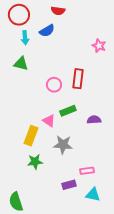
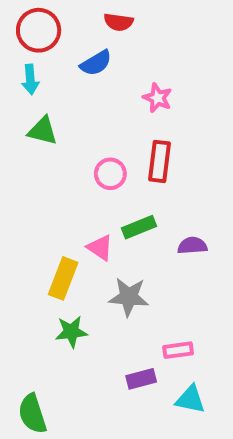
cyan arrow: (25, 38) -> (30, 79), moved
pink star: (99, 46) -> (157, 98), moved

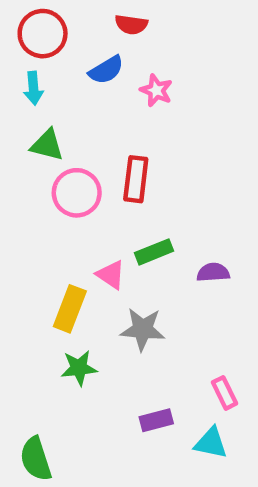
pink star: (157, 98) -> (156, 90), moved
red rectangle: (160, 161) -> (136, 179), moved
pink circle: (110, 174) -> (77, 193), moved, size x1.4
pink rectangle: (178, 350) -> (225, 393), moved, turned 72

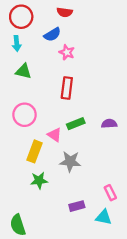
pink star: (156, 90) -> (67, 52), moved
pink circle: (77, 193) -> (25, 115), moved
purple semicircle: (213, 272) -> (109, 124), moved

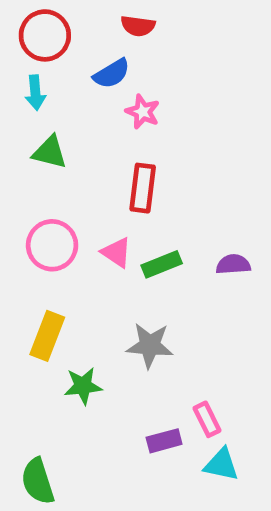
pink triangle: (55, 135) -> (116, 252), moved
yellow rectangle: (35, 151) -> (47, 336), moved
pink rectangle: (110, 193) -> (207, 419), moved

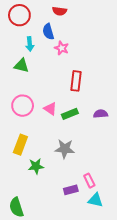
blue semicircle: (112, 74) -> (48, 32), turned 105
cyan arrow: (35, 93) -> (30, 44), moved
red rectangle: (143, 188) -> (76, 81), moved

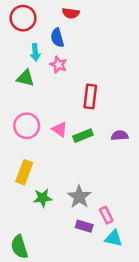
pink star: (62, 48) -> (58, 65), moved
gray star: (65, 149) -> (79, 197), moved, turned 30
purple rectangle: (71, 190) -> (84, 226), turned 32

